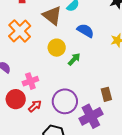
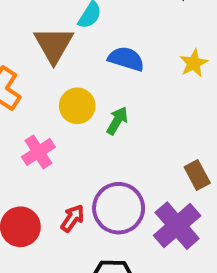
brown triangle: (52, 16) -> (54, 45), turned 35
pink cross: (30, 81) -> (38, 152), moved
red arrow: (35, 106) -> (73, 218), moved

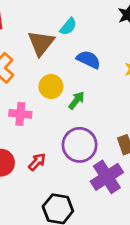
pink cross: (38, 152) -> (20, 114), turned 30
purple circle: (119, 208) -> (80, 145), moved

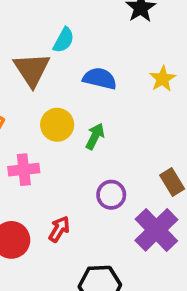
purple circle: (80, 145) -> (111, 195), size x0.6

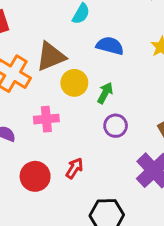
brown triangle: (32, 69) -> (51, 56), moved, turned 40
purple circle: (111, 195) -> (116, 126), moved

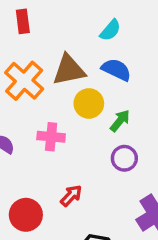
blue semicircle: (110, 46) -> (116, 70), moved
red circle: (35, 176) -> (26, 215), moved

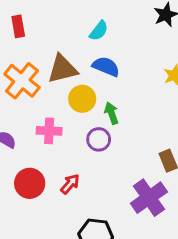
green arrow: (120, 121) -> (111, 113), turned -55
purple circle: (124, 158) -> (99, 139), moved
red circle: (26, 215) -> (30, 183), moved

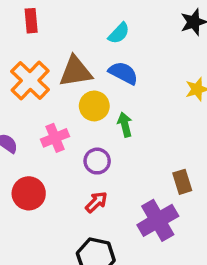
pink cross: (49, 131) -> (55, 138), turned -30
purple circle: (99, 139) -> (97, 161), moved
red arrow: (70, 184) -> (96, 202), moved

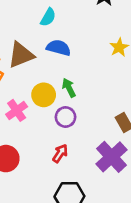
yellow circle: (94, 106) -> (44, 95), moved
purple circle: (97, 161) -> (65, 117), moved

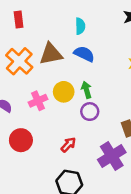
cyan semicircle: (48, 17) -> (80, 26), turned -42
purple circle: (65, 117) -> (90, 112), moved

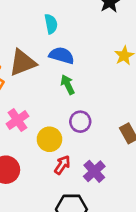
green arrow: (86, 90) -> (68, 85), moved
yellow circle: (64, 92) -> (49, 139), moved
purple cross: (112, 156) -> (94, 171), moved, size x0.7

